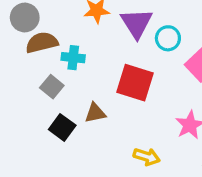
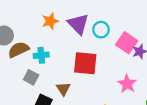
brown triangle: (95, 113) -> (63, 89), turned -40

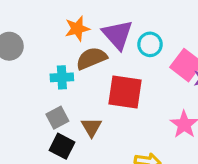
brown semicircle: (18, 50) -> (91, 58), moved
gray square: (31, 77) -> (57, 118), moved, turned 32

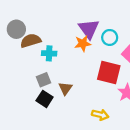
orange star: (77, 29) -> (83, 43), moved
brown semicircle: (91, 58) -> (31, 41), moved
red square: (125, 92) -> (109, 73), moved

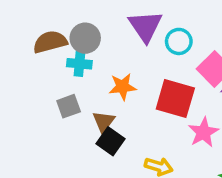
gray circle: (16, 29) -> (85, 38), moved
orange star: (83, 43) -> (122, 87), moved
black square: (45, 99) -> (111, 141), moved

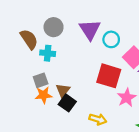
gray circle: (85, 38) -> (54, 27), moved
brown semicircle: (50, 42) -> (29, 39), turned 70
orange star: (122, 87) -> (44, 95), moved

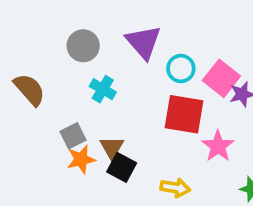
brown semicircle: (29, 39) -> (30, 89), moved
cyan circle: (111, 39) -> (181, 68), moved
cyan cross: (48, 53) -> (103, 89), moved, turned 32

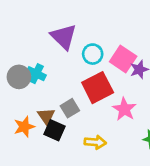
gray circle: (83, 46) -> (19, 77), moved
red square: (184, 114) -> (98, 88), turned -32
gray square: (73, 136) -> (70, 108), moved

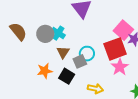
cyan circle: (93, 54) -> (87, 54), moved
red square: (98, 88) -> (115, 49), moved
brown triangle: (46, 116) -> (63, 52), moved

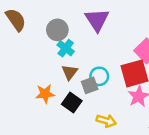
brown semicircle: (18, 31) -> (16, 20), moved
gray circle: (45, 34) -> (57, 30), moved

